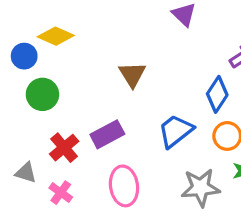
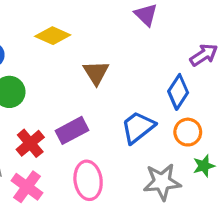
yellow diamond: (56, 36) -> (53, 36), moved
pink cross: (61, 193) -> (27, 187), size x1.4

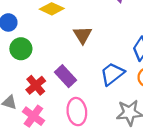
purple rectangle: (72, 130) -> (65, 76), turned 75

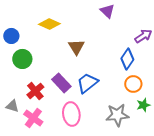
blue trapezoid: (112, 74) -> (87, 83), moved

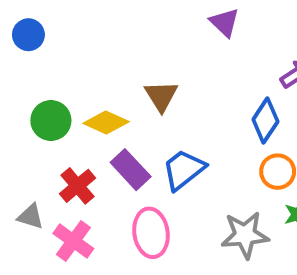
yellow diamond: (49, 24) -> (106, 123), moved
blue circle: (11, 36) -> (28, 35), moved

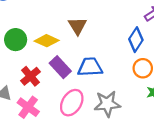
blue trapezoid: (184, 170) -> (90, 67), turned 35
pink ellipse: (151, 233) -> (72, 103), turned 40
gray star: (245, 235) -> (107, 104), moved

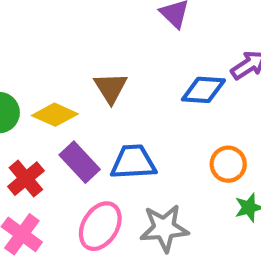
blue diamond: (136, 40) -> (203, 90), moved, turned 60

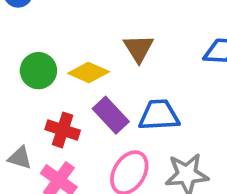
red cross: (26, 179) -> (63, 130), turned -32

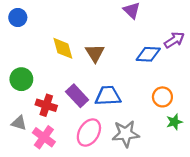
green circle: (38, 71) -> (21, 79), moved
yellow diamond: (89, 72) -> (63, 48), moved, turned 50

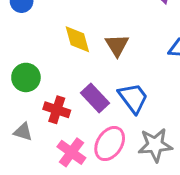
blue trapezoid: (108, 96) -> (133, 98), turned 56
pink cross: (44, 137) -> (71, 152), moved

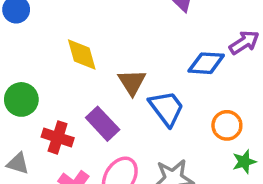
brown triangle: (117, 45) -> (132, 82), moved
blue trapezoid: (133, 98) -> (166, 108), moved

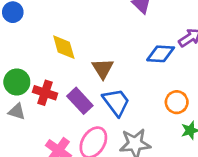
blue trapezoid: (166, 108) -> (116, 102), moved
red cross: (58, 137) -> (45, 93), moved
gray triangle: (18, 163) -> (17, 112), moved

